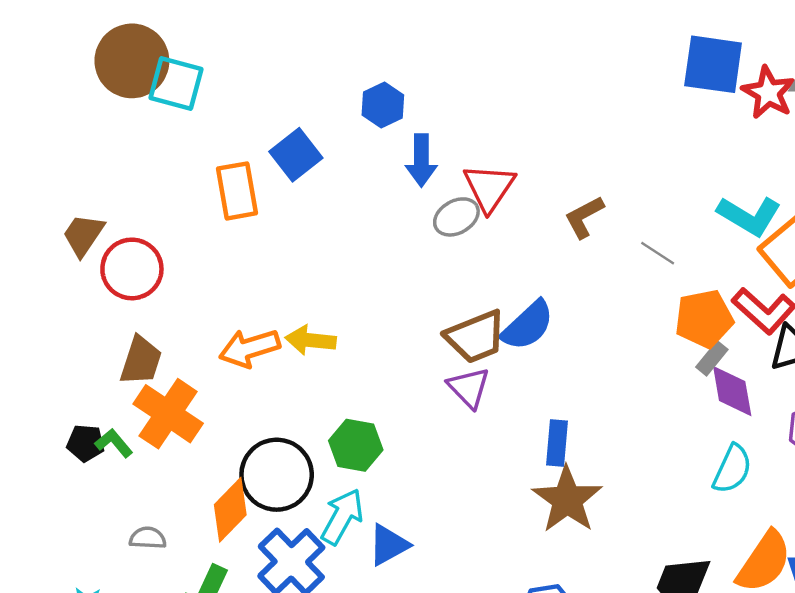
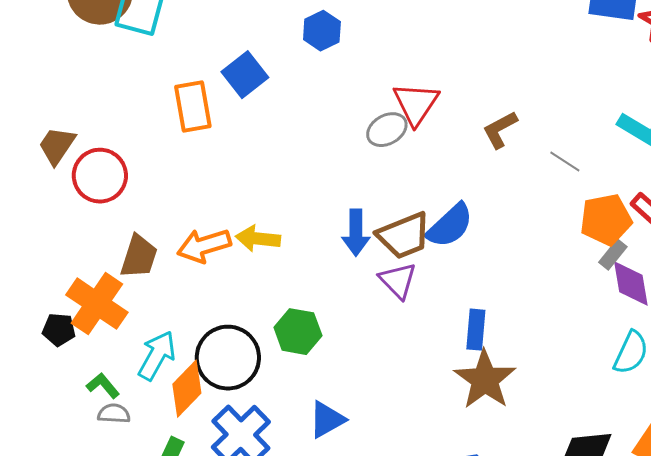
blue arrow: (421, 160) -> (356, 233), moved
brown trapezoid: (141, 361) -> (139, 257), moved
orange cross: (168, 414) -> (97, 304), moved
green L-shape: (114, 443) -> (103, 386), moved
cyan arrow: (342, 517) -> (157, 356), moved

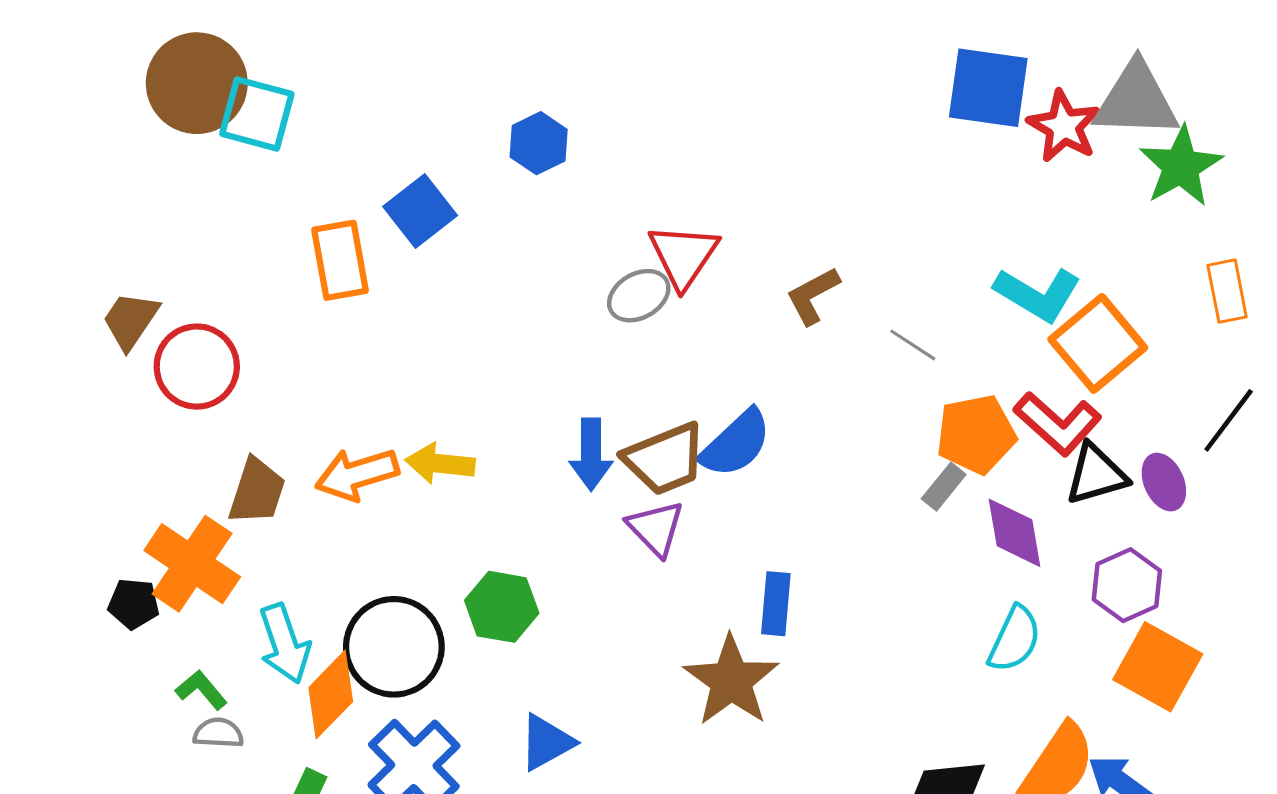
gray rectangle: (613, 255) -> (944, 487), moved
cyan arrow: (157, 356) -> (285, 644), turned 132
brown star: (485, 380) -> (731, 681), moved

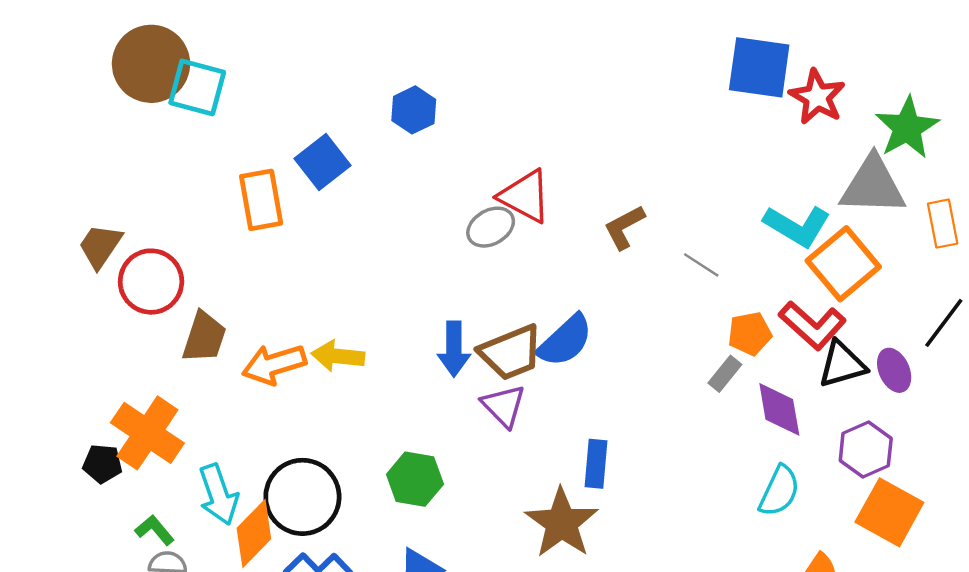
gray triangle: (1136, 100) -> (873, 186), moved
red triangle: (683, 256) -> (525, 196), turned -36
orange pentagon: (976, 434) -> (750, 334), size x0.7
brown trapezoid: (257, 491) -> (204, 337), moved
green hexagon: (502, 607) -> (415, 479), moved

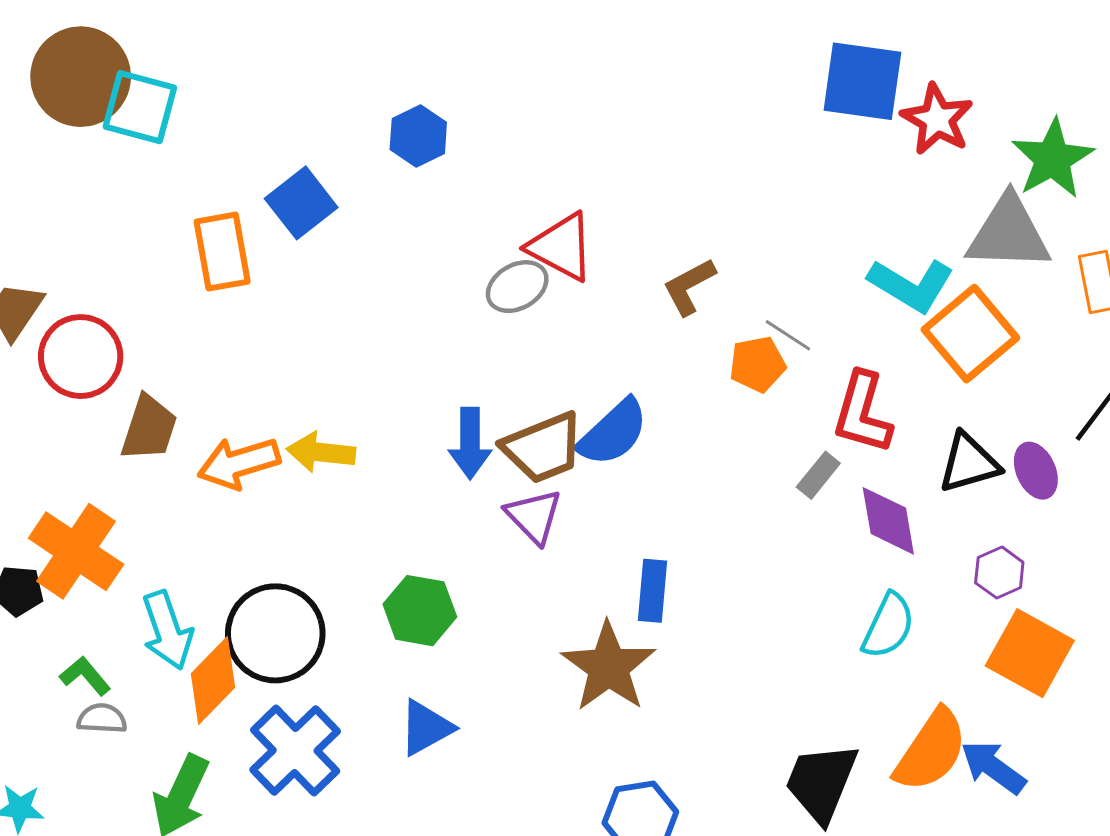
red L-shape: (812, 325) -> (862, 413), moved, turned 64
orange pentagon: (750, 334) -> (757, 364), moved
purple hexagon: (866, 450) -> (999, 573), size x0.7

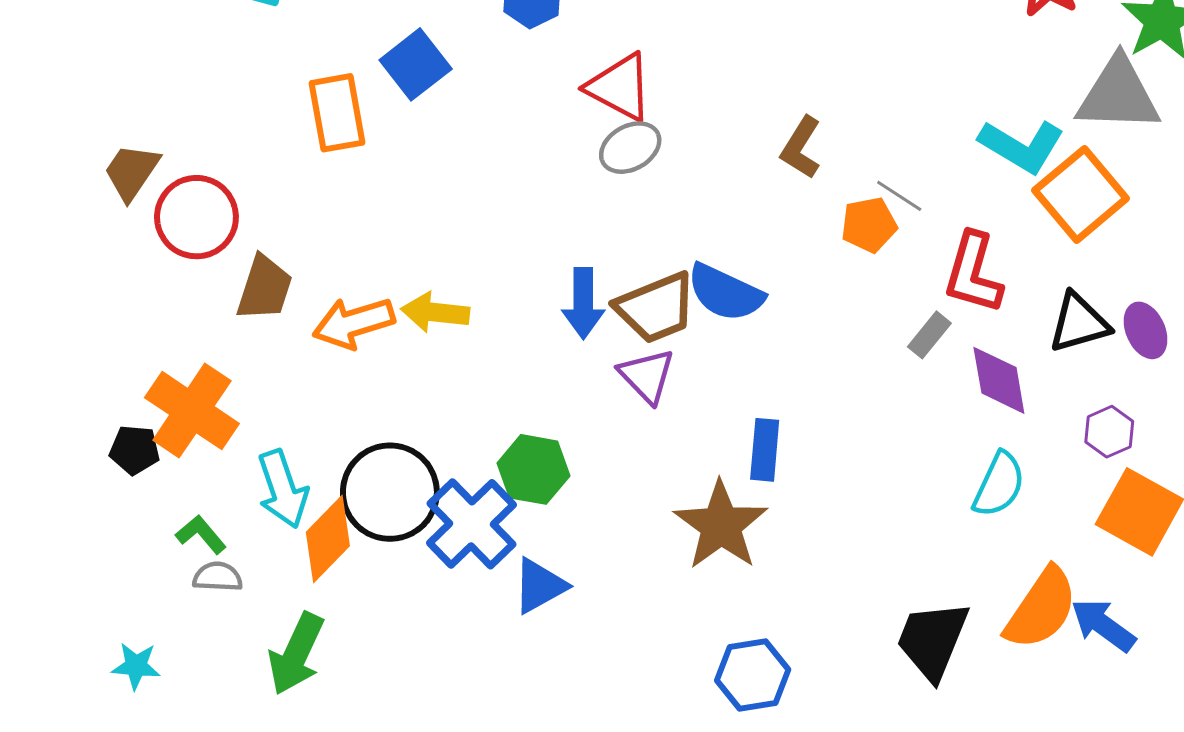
red triangle: (561, 247) -> (620, 87), moved
brown L-shape: (689, 287) -> (801, 148), turned -30
blue semicircle: (613, 433) -> (725, 293), turned 68
blue cross: (295, 750) -> (472, 524), moved

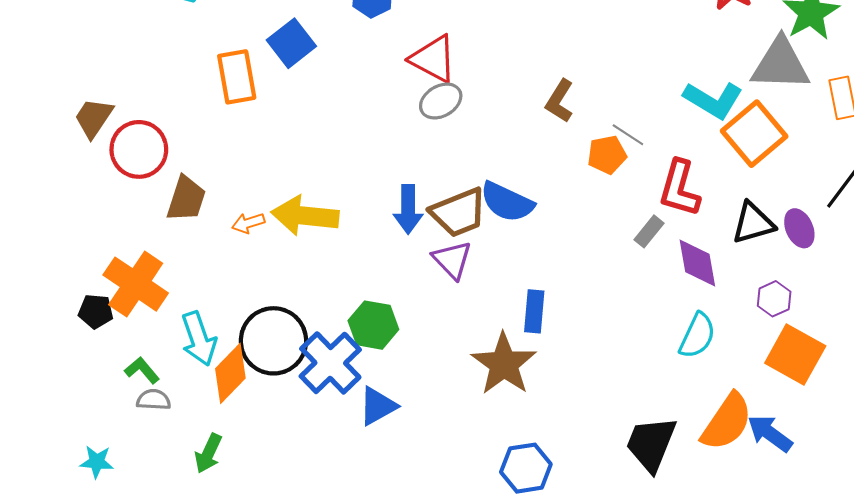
yellow arrow: (435, 312) -> (305, 216), size x1.4
orange arrow: (354, 323) -> (248, 223), size x0.6
green arrow: (296, 654) -> (208, 453), size x0.7

